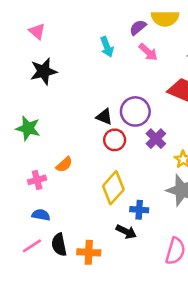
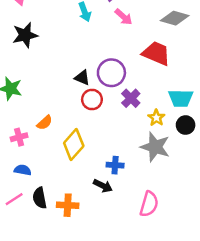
yellow diamond: (113, 188) -> (74, 144), moved

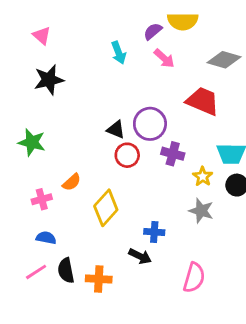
purple cross: (131, 98) -> (173, 154), turned -30
gray star: (155, 147) -> (201, 211), size x0.7

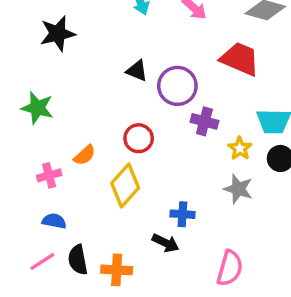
black triangle: (116, 130) -> (137, 71), moved
red circle: (127, 155) -> (139, 138), moved

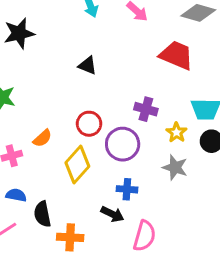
purple circle: (177, 86) -> (123, 144), moved
black semicircle: (78, 260) -> (42, 214), moved
pink semicircle: (230, 268) -> (144, 236), moved

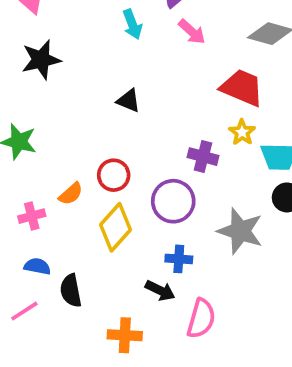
red circle: (89, 124) -> (114, 175), moved
yellow star: (176, 132) -> (242, 132), moved
gray star: (175, 167) -> (240, 231), size x1.4
orange cross: (70, 237) -> (125, 335), moved

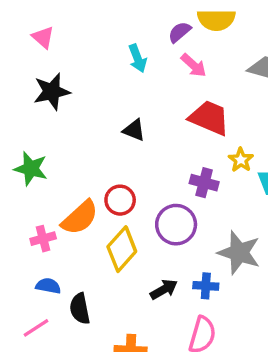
red trapezoid: (242, 88) -> (209, 118), moved
orange semicircle: (71, 194) -> (80, 218), size x1.6
blue cross: (179, 259) -> (206, 286), moved
black arrow: (160, 291) -> (164, 289), moved, turned -56

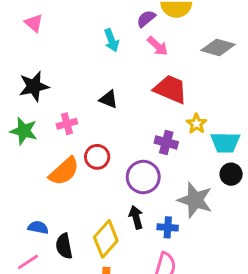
black star: (52, 92) -> (34, 86), moved
pink cross: (43, 239) -> (67, 124), moved
yellow diamond: (122, 249) -> (106, 239), moved
black arrow: (164, 289) -> (136, 217), moved, turned -75

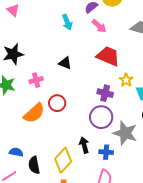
purple circle: (143, 177) -> (101, 117), moved

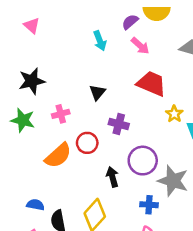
black triangle: (65, 63) -> (97, 92), turned 48
purple cross: (105, 93) -> (119, 124), moved
black arrow: (84, 145) -> (112, 177), moved

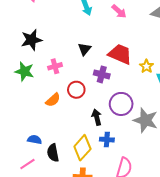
red trapezoid: (152, 84) -> (120, 54), moved
orange semicircle: (58, 156) -> (53, 100), size x0.7
blue cross: (149, 205) -> (107, 140), moved

